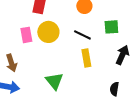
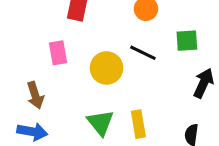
yellow circle: (48, 32) -> (107, 68), moved
yellow rectangle: (86, 58) -> (138, 124), moved

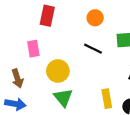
yellow circle: (107, 68) -> (58, 71), moved
yellow rectangle: (138, 124) -> (107, 99), moved

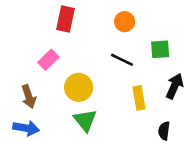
pink rectangle: (33, 49) -> (48, 60), turned 56
yellow rectangle: (107, 99) -> (139, 98), moved

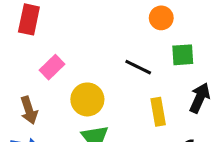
red rectangle: (65, 19) -> (29, 19), moved
orange circle: (125, 22) -> (161, 18), moved

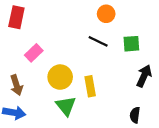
orange circle: (161, 18) -> (106, 14), moved
black line: (138, 67) -> (98, 41), moved
yellow rectangle: (158, 112) -> (90, 86), moved

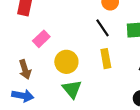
black line: (98, 41) -> (103, 28), turned 30
yellow rectangle: (90, 86) -> (106, 59), moved

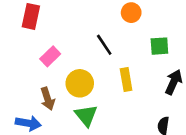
black line: (103, 28) -> (104, 45), moved
brown arrow: (25, 69) -> (48, 99), moved

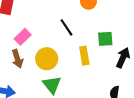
green square: (159, 46) -> (105, 39), moved
brown arrow: (48, 99) -> (17, 59), moved

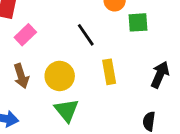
pink rectangle: (23, 37) -> (25, 35), moved
green square: (105, 39) -> (138, 22), moved

